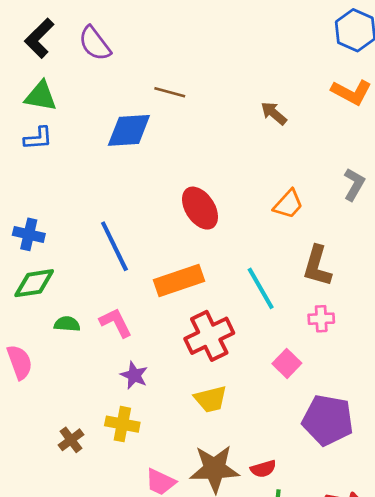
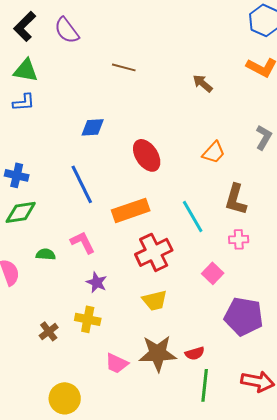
blue diamond: (129, 130) -> (93, 127), moved, size x0.7
green semicircle: (67, 324) -> (46, 254), moved

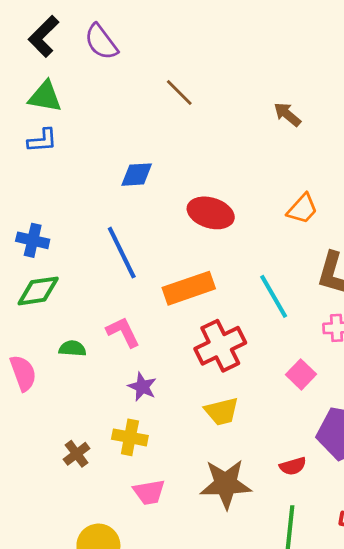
brown line: (124, 67) -> (179, 92), turned 30
red ellipse: (147, 155) -> (211, 213), turned -40
red semicircle: (195, 353) -> (293, 466), moved
pink trapezoid: (117, 363) -> (149, 492), moved, turned -35

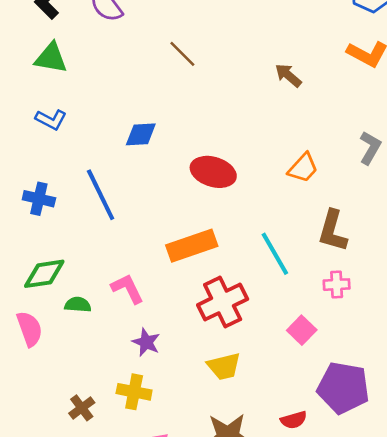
blue L-shape: (42, 140) -> (51, 120), moved, turned 32
blue line: (122, 253) -> (101, 195), moved
green diamond: (38, 291) -> (44, 274), moved

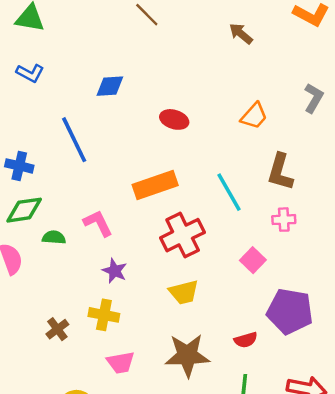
red ellipse: (213, 172) -> (174, 119), size x0.7
blue cross: (39, 199) -> (19, 166), moved

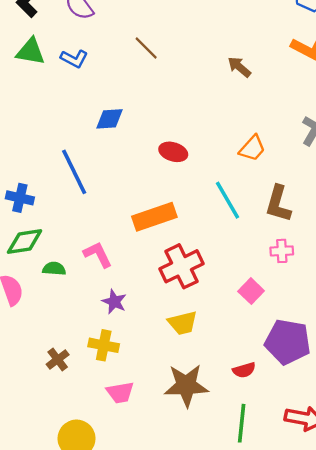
blue L-shape: (30, 73) -> (74, 59), moved
cyan line: (229, 192) -> (228, 200), moved

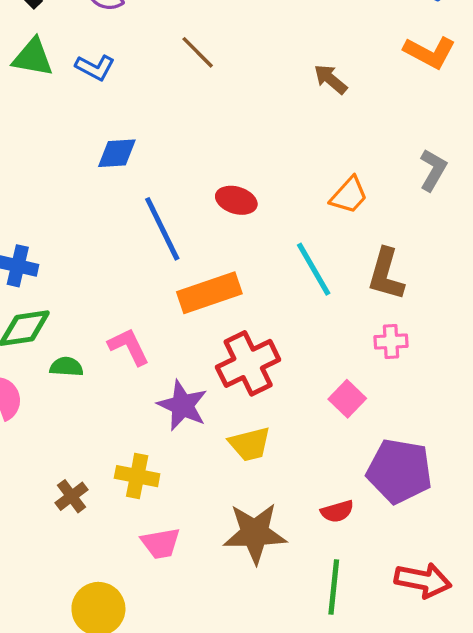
blue diamond: (110, 119) -> (117, 153), moved
blue line: (74, 172) -> (162, 229), moved
purple star: (114, 302) -> (182, 405), moved, size x1.4

